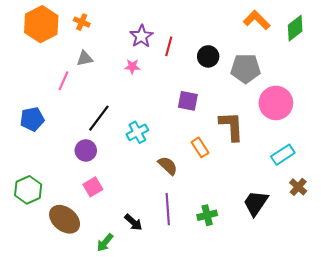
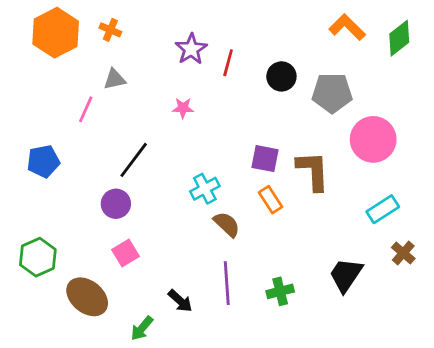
pink star: (132, 67) -> (183, 108), moved
purple square: (188, 101) -> (265, 159), moved
cyan cross: (137, 132) -> (205, 189), moved

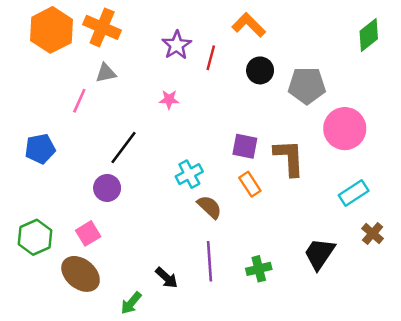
orange L-shape: (347, 27) -> (249, 25), moved
orange cross: (110, 30) -> (102, 27), size x1.8
pink square: (125, 253) -> (88, 233), moved

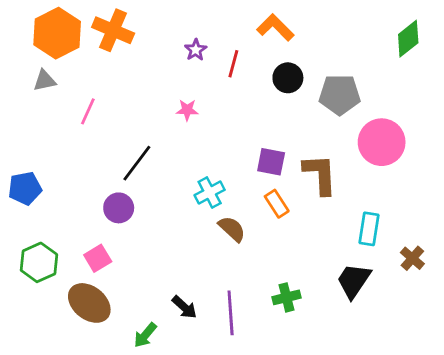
purple star: (177, 45) -> (196, 50), size x0.7
gray triangle: (106, 73) -> (45, 81), moved
blue pentagon: (40, 149) -> (25, 188), moved
cyan rectangle: (354, 193) -> (369, 229), moved, turned -48
purple line: (209, 261) -> (231, 313), moved

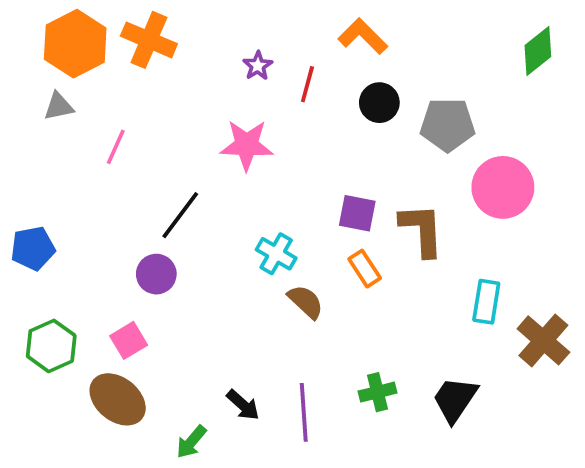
pink star: (187, 110) -> (247, 145), size x1.8
cyan cross: (210, 193) -> (276, 254), turned -32
brown cross: (412, 258) -> (543, 340), size x1.6
black trapezoid: (354, 281) -> (455, 399), moved

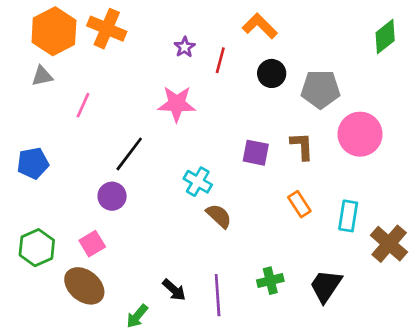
brown L-shape: (422, 230) -> (302, 146), moved, size x0.7
blue pentagon: (33, 248) -> (33, 163), moved
orange rectangle: (365, 269) -> (299, 204), moved

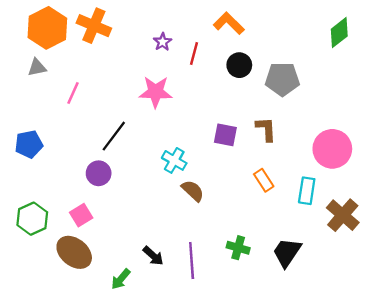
pink circle: (360, 134) -> (332, 149), moved
green cross: (270, 281) -> (238, 248), turned 30

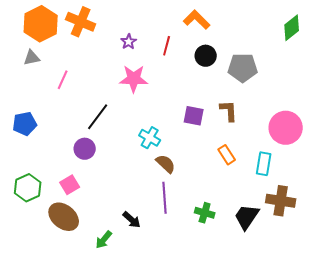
purple star: (163, 42) -> (129, 42), moved
brown cross: (343, 215) -> (281, 201), moved, turned -32
purple line: (192, 260) -> (165, 198), moved

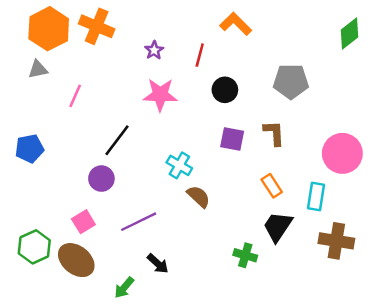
black circle: (206, 56) -> (225, 90), moved
green hexagon: (28, 188) -> (34, 247), moved
purple line: (165, 198) -> (139, 222), moved, turned 68
black trapezoid: (247, 217) -> (278, 226), moved

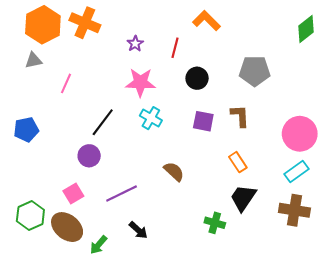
cyan cross: (179, 165) -> (151, 118), moved
cyan rectangle: (316, 197) -> (297, 171), moved, turned 45
green arrow: (124, 288) -> (99, 245), moved

